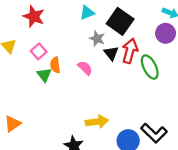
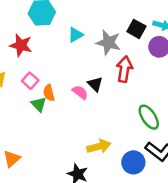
black square: (120, 21) -> (136, 29), moved, size x0.7
gray star: (97, 39) -> (108, 43), moved, size x1.5
black triangle: (111, 53) -> (95, 84), moved
green ellipse: (150, 67) -> (149, 117), moved

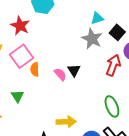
cyan triangle: (76, 35) -> (97, 18), moved
red arrow: (124, 69) -> (113, 65), moved
pink square: (30, 81) -> (22, 56), size x1.6
green triangle: (39, 104) -> (17, 96), moved

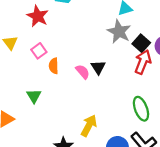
black square: (117, 32) -> (141, 43), moved
pink square: (22, 56) -> (39, 51), size x0.6
yellow arrow: (66, 122) -> (89, 126), turned -60

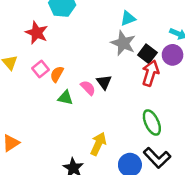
orange semicircle: (54, 66) -> (57, 74), moved, turned 35
green triangle: (34, 96) -> (65, 98), moved, turned -42

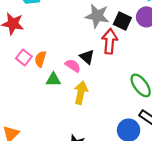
red arrow: (150, 73) -> (110, 41), moved
yellow arrow: (98, 144) -> (81, 93), moved

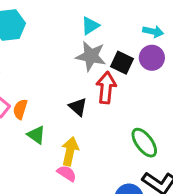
pink semicircle: (73, 66) -> (67, 173), moved
green triangle: (53, 80) -> (36, 135), turned 35

